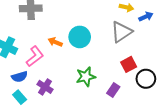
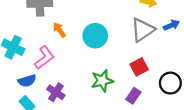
blue arrow: (146, 17) -> (172, 25), moved
orange arrow: (55, 42) -> (59, 30), moved, turned 32
red square: (129, 64) -> (139, 67), moved

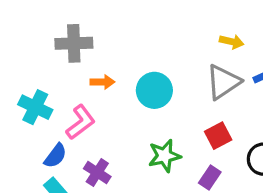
orange arrow: (59, 30) -> (102, 82), turned 126
blue semicircle: (27, 81) -> (55, 156), turned -36

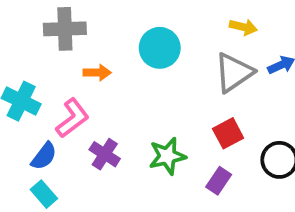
cyan circle: (154, 90) -> (160, 48), moved
purple cross: (97, 173) -> (105, 154), moved

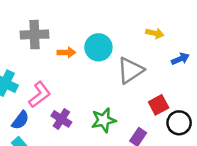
orange arrow: (97, 73) -> (66, 52), moved
gray triangle: (234, 73) -> (130, 70), moved
red square: (228, 133) -> (159, 105), moved

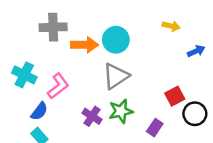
orange arrow: (66, 52) -> (84, 45), size x1.5
gray triangle: (130, 70) -> (116, 76), moved
purple cross: (61, 119) -> (92, 116), moved

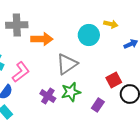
cyan circle: (116, 40) -> (89, 35), moved

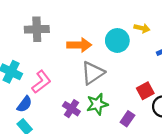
orange arrow: (42, 39) -> (79, 45), moved

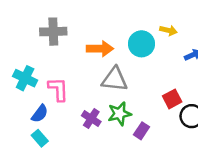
gray triangle: (93, 73) -> (115, 79), turned 40
pink L-shape: (41, 82) -> (58, 89), turned -55
purple rectangle: (127, 119) -> (141, 131), moved

